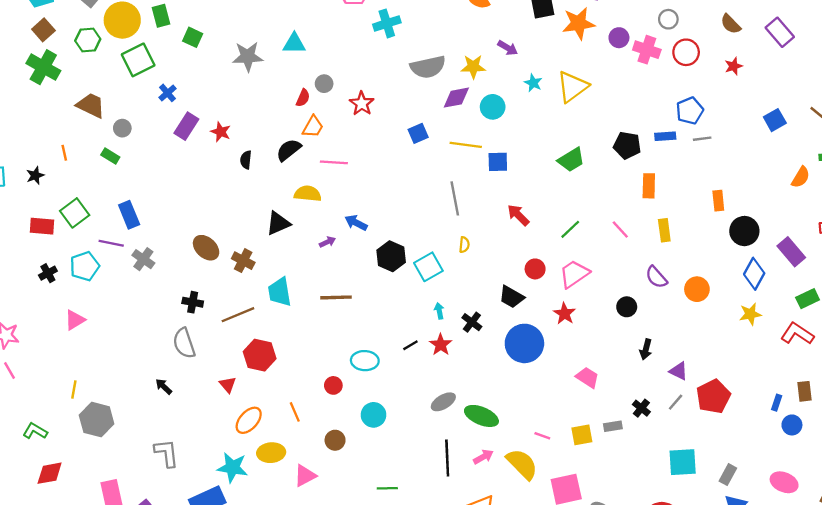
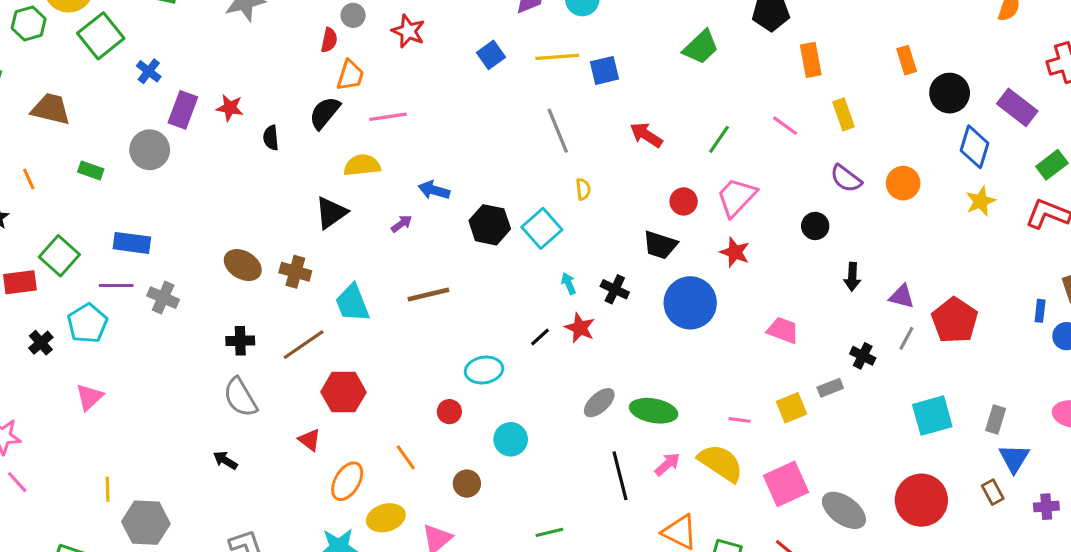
gray circle: (122, 128) -> (150, 150), moved, size x1.6
blue rectangle: (129, 215) -> (132, 243), turned -48

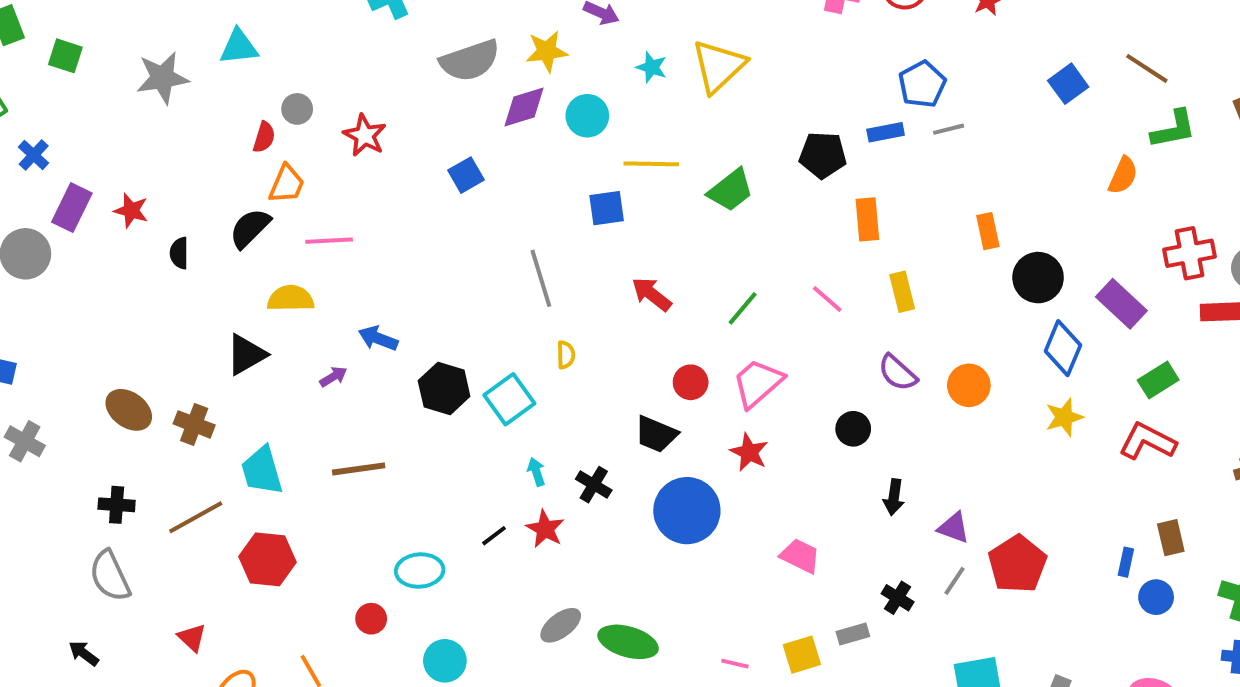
yellow line: (557, 57) -> (651, 164), moved
red hexagon: (343, 392) -> (268, 559), moved

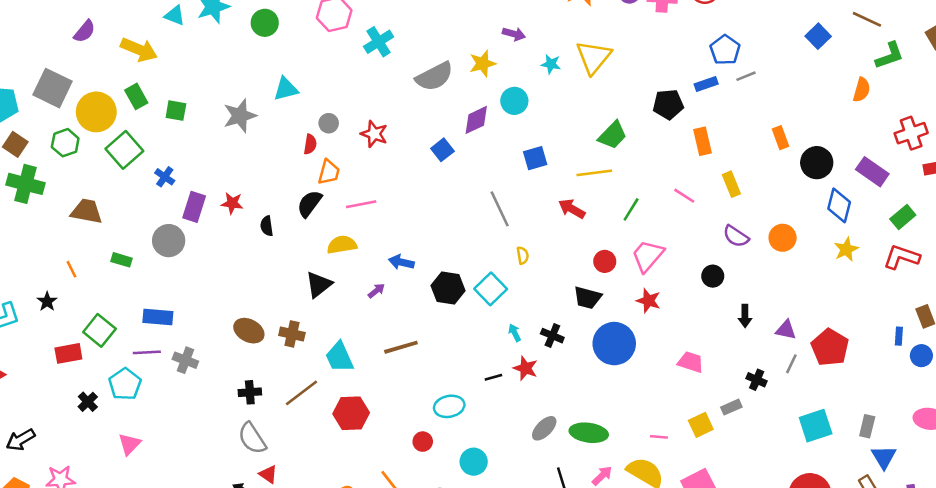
purple diamond: (524, 107) -> (476, 120), moved
yellow line: (651, 164) -> (594, 173), moved
black line: (494, 536) -> (493, 377), turned 30
red triangle: (192, 638) -> (268, 474), moved

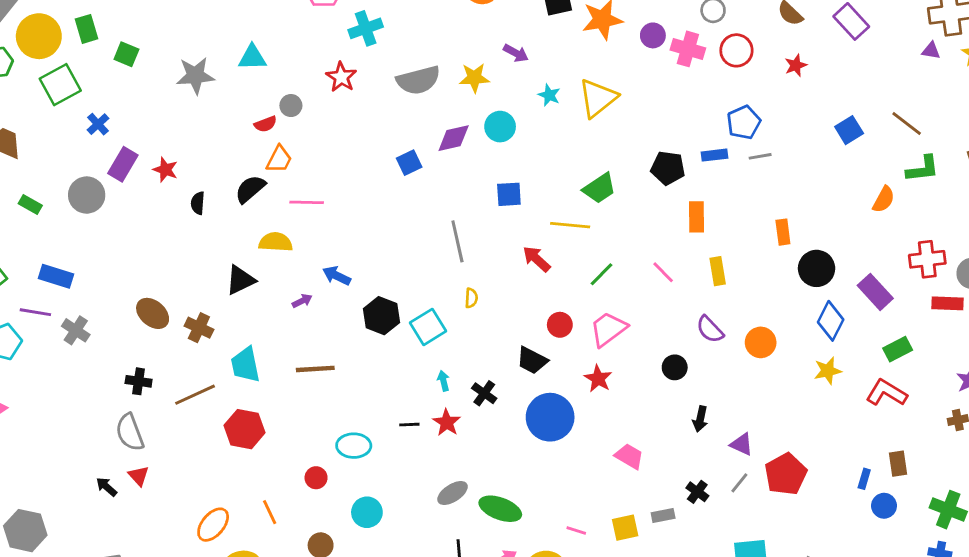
red star: (374, 134) -> (341, 77), moved
red semicircle: (310, 144) -> (265, 124), turned 48

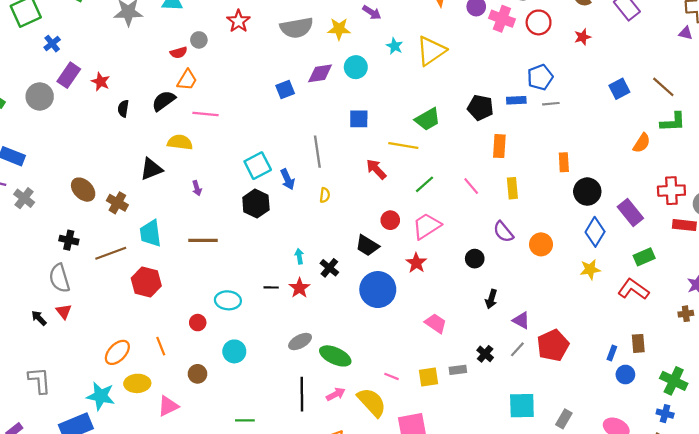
blue arrow: (337, 276) -> (288, 179), moved, turned -144
purple arrow: (302, 301) -> (197, 188), turned 96
cyan square: (428, 327) -> (258, 166), moved

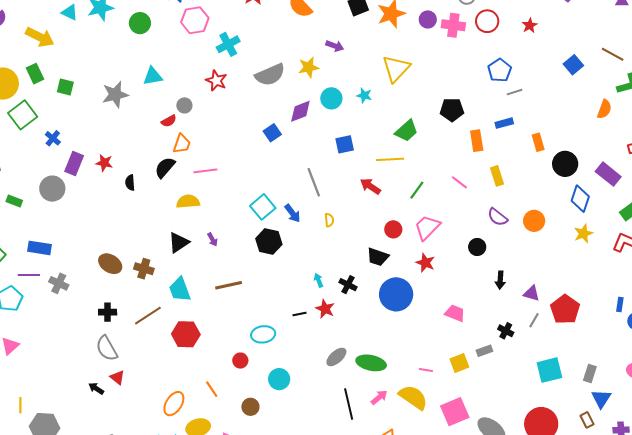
cyan star: (395, 46) -> (364, 95), moved
blue rectangle: (516, 100) -> (504, 123), moved
black triangle: (151, 169) -> (179, 243), moved

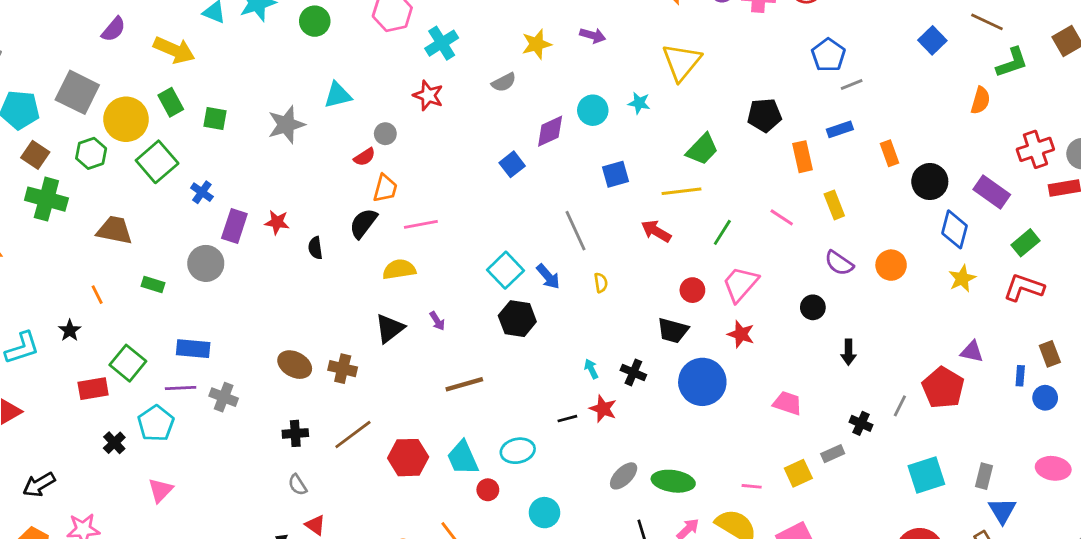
yellow star: (309, 67) -> (537, 44), moved
gray semicircle: (270, 75) -> (504, 82), size x0.6
cyan trapezoid: (180, 290) -> (463, 458), moved
purple triangle: (532, 293) -> (972, 352), moved
gray semicircle: (107, 348) -> (297, 485), size x0.6

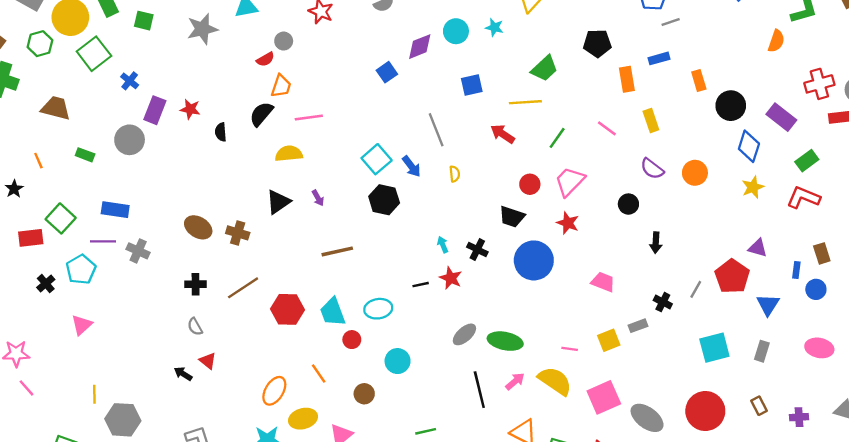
blue triangle: (1002, 511) -> (768, 305), moved

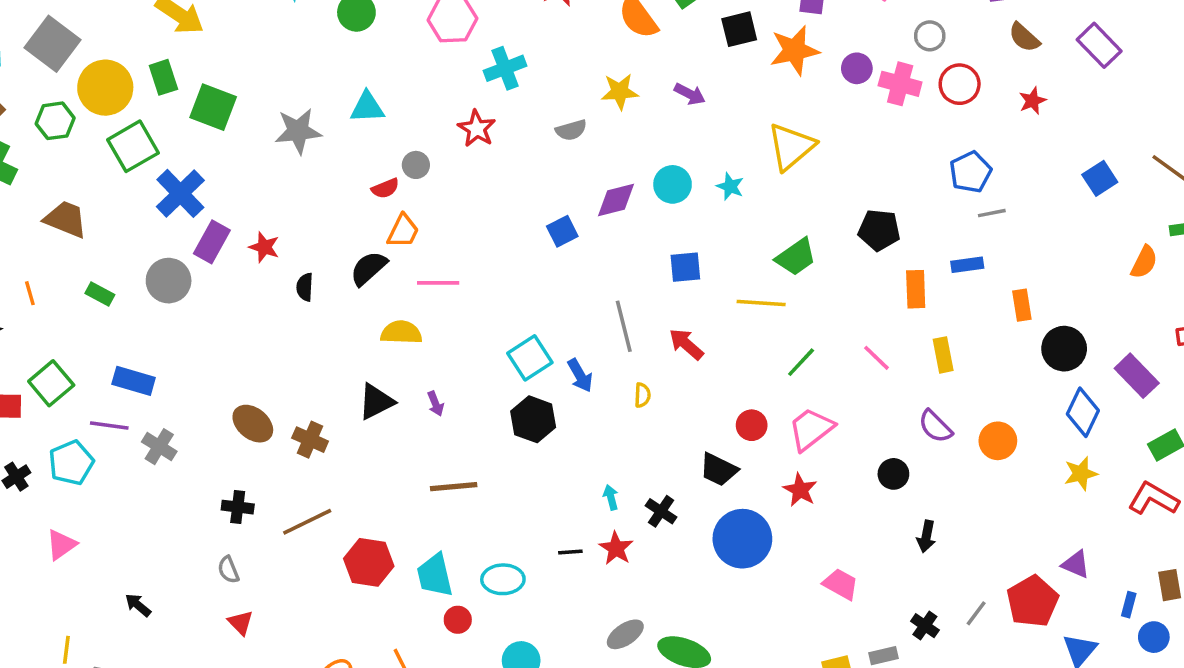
green square: (144, 21) -> (213, 107), size x1.5
blue cross: (130, 81) -> (180, 193), size x1.8
red arrow: (503, 134) -> (686, 344), moved
black arrow: (183, 374) -> (138, 605), moved

